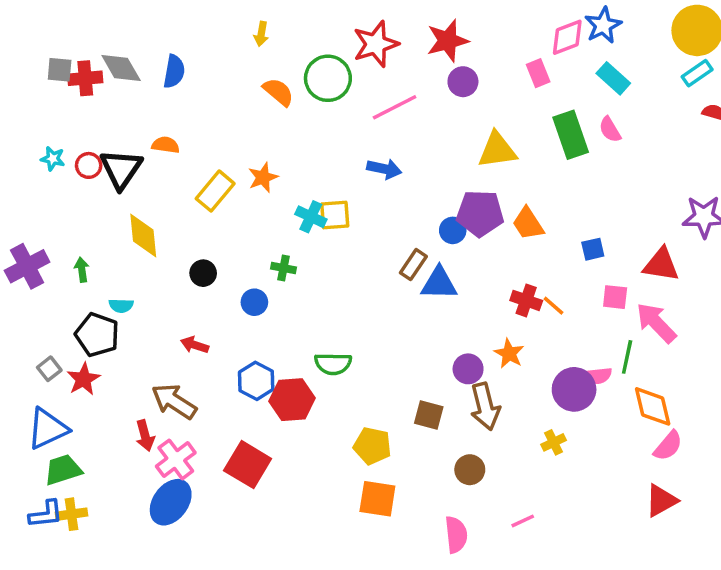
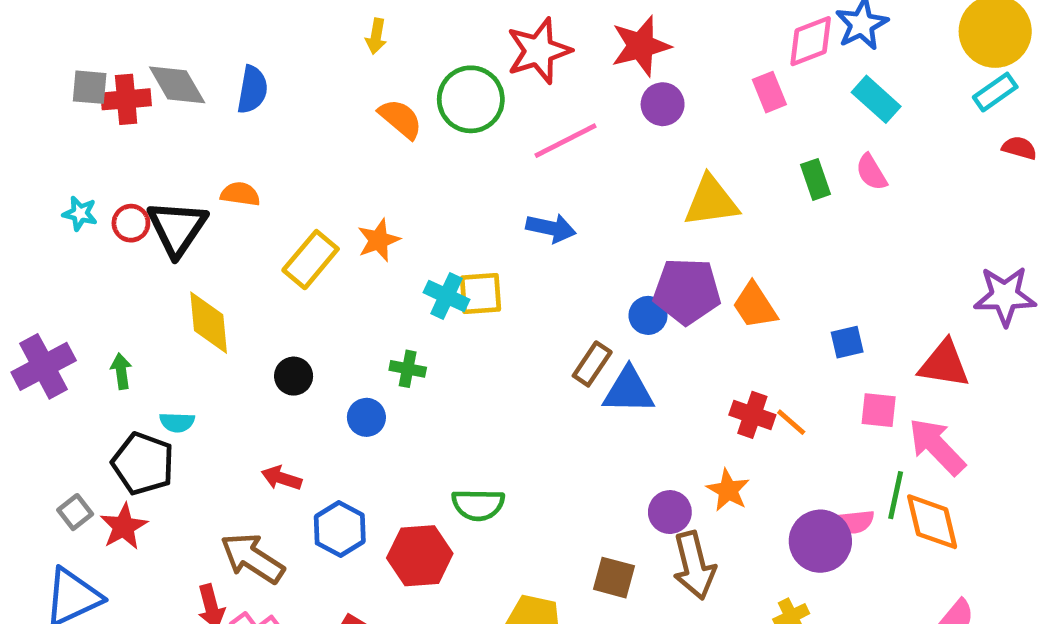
green rectangle: (571, 135) -> (816, 179), size x0.6
blue hexagon: (256, 381) -> (340, 529), moved
orange diamond: (653, 406) -> (932, 522), moved

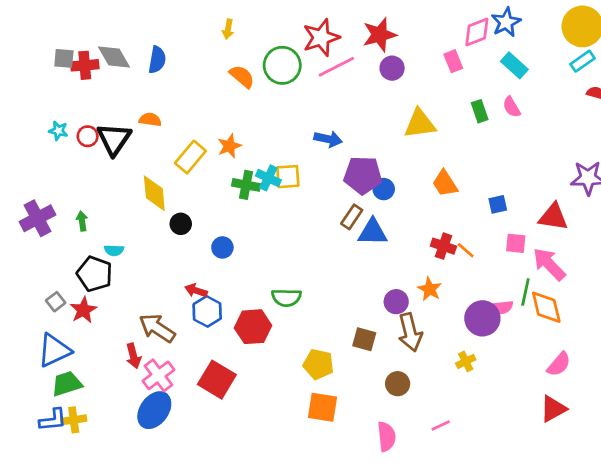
pink line: (565, 141) -> (336, 67), moved
purple pentagon: (687, 291) -> (363, 175), moved
yellow diamond: (209, 323) -> (154, 193), moved
green cross: (408, 369) -> (246, 185), moved, size x1.4
red arrow: (281, 478) -> (196, 291), moved

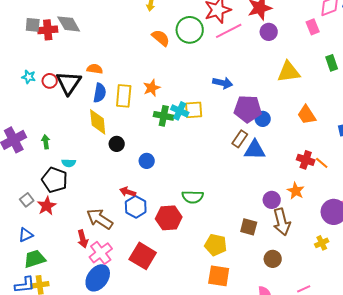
blue semicircle: (157, 60) -> (100, 93), moved
yellow rectangle: (190, 157) -> (124, 96), turned -35
blue triangle: (54, 350) -> (26, 235), size x0.6

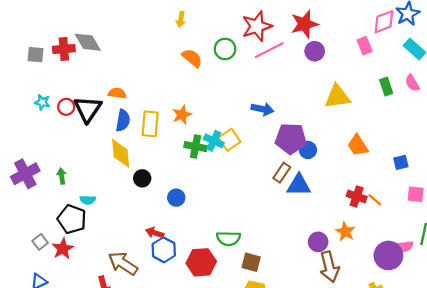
gray square: (33, 25) -> (36, 55), moved
green circle: (190, 30) -> (225, 49), size x0.7
yellow square: (194, 110) -> (230, 140), turned -30
brown square: (249, 227) -> (251, 262), moved

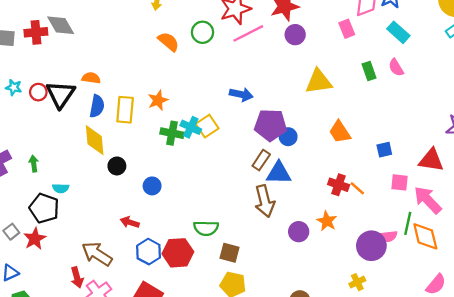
blue hexagon: (164, 250) -> (149, 252), moved
brown arrow: (329, 267) -> (265, 201), moved

